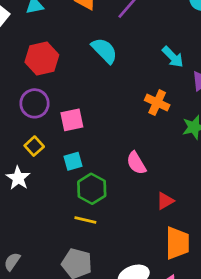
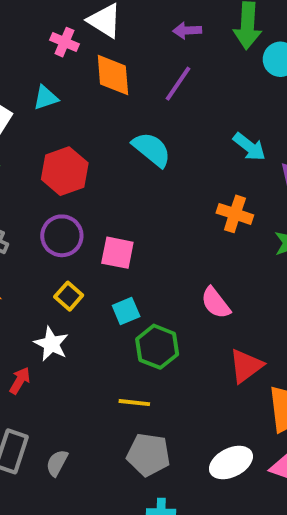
pink square: (72, 120) -> (117, 253), turned 30
red triangle: (165, 201) -> (246, 366), moved, size x1.4
yellow line: (85, 220) -> (134, 403), moved

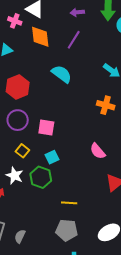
green hexagon: (157, 347) -> (41, 177), moved
yellow line: (134, 403) -> (69, 203), moved

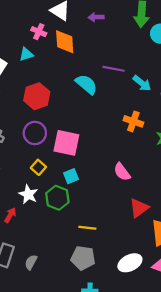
purple arrow: (77, 12) -> (96, 17), moved
pink cross: (15, 21) -> (39, 32), moved
purple line: (74, 40) -> (114, 69), moved, turned 66
pink square: (46, 128) -> (66, 143), size x1.4

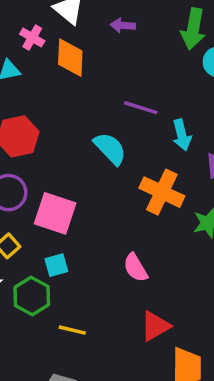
cyan arrow: (142, 83) -> (182, 135), turned 30
cyan semicircle: (86, 84) -> (110, 149), moved
orange cross: (133, 121) -> (162, 192), size x1.4
yellow line: (87, 228) -> (72, 330), moved

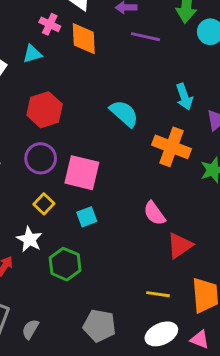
purple line: (141, 108) -> (146, 37), moved
green hexagon: (32, 296) -> (65, 264), moved
red triangle: (155, 326) -> (180, 245), moved
yellow line: (72, 330) -> (158, 294), moved

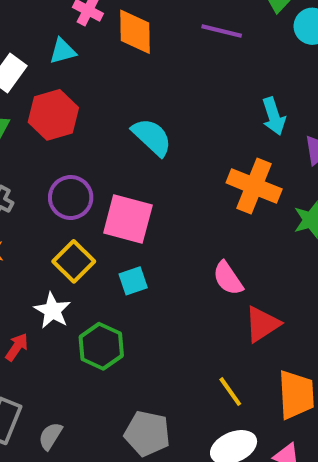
red hexagon: (45, 110) -> (53, 115), moved
cyan semicircle: (124, 113) -> (152, 137), moved
yellow square: (44, 204) -> (74, 261), size x1.4
yellow line: (158, 294) -> (230, 392), turned 45

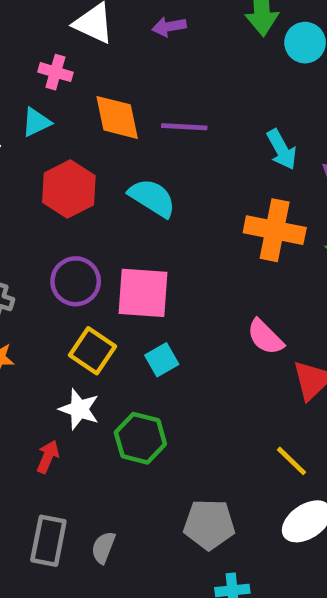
purple line: (222, 31) -> (184, 127), moved
orange diamond: (135, 32) -> (117, 117), moved
red hexagon: (53, 115) -> (69, 189), moved

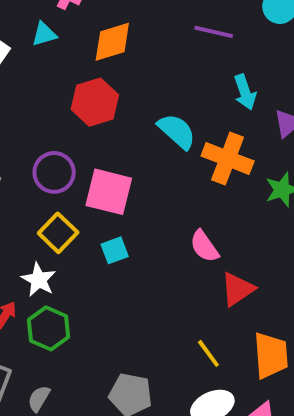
orange diamond: (117, 117) -> (112, 42), turned 75
purple line: (184, 127) -> (214, 32), moved
red hexagon: (69, 189) -> (95, 102), moved
cyan semicircle: (152, 198) -> (177, 131), moved
green hexagon: (140, 438) -> (48, 328), moved

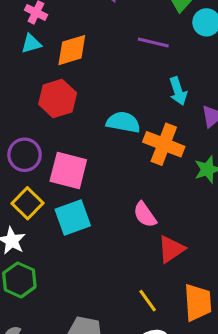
cyan triangle: (44, 34) -> (31, 44), moved
cyan semicircle: (177, 131) -> (123, 122), turned -32
cyan square: (115, 250) -> (73, 217), size x1.6

